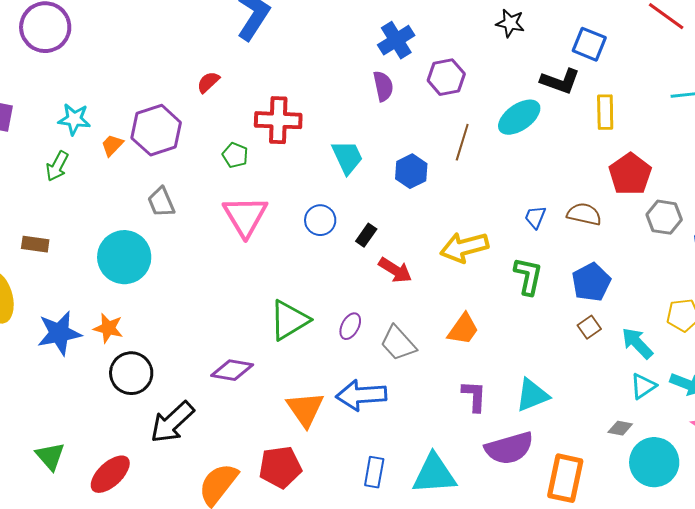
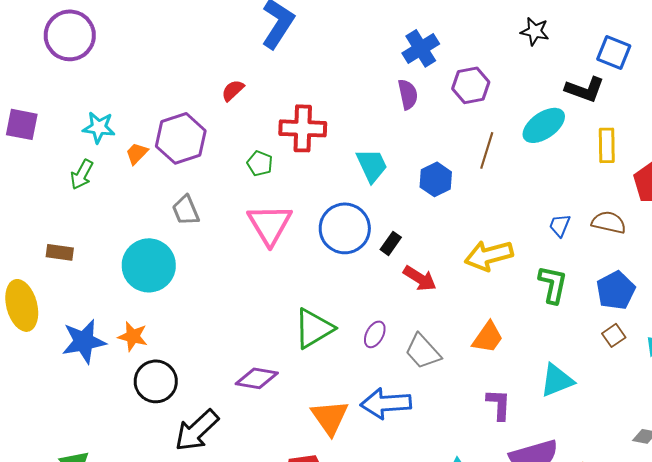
yellow rectangle: (605, 112) -> (607, 145), moved
blue circle: (320, 220) -> (345, 228), size x1.6
cyan triangle: (532, 395) -> (557, 380), moved

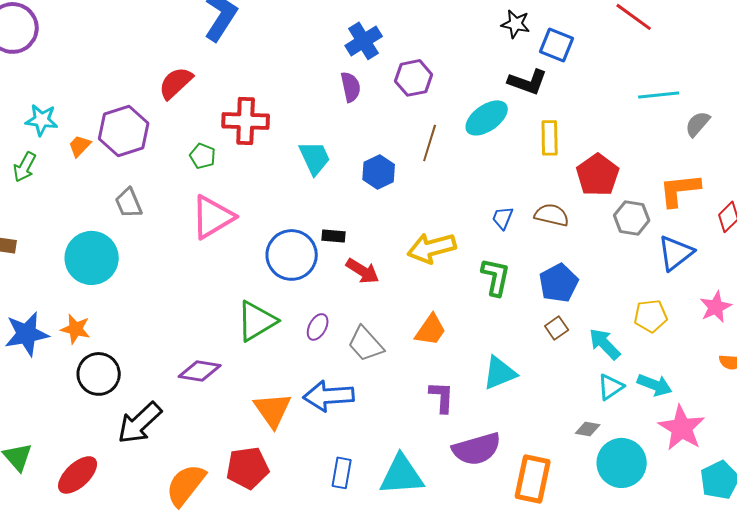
black star: (535, 31) -> (516, 24), moved
red semicircle: (233, 90) -> (176, 83), size x1.5
pink triangle: (270, 224) -> (213, 217), turned 30
blue circle: (345, 228) -> (292, 255), moved
black rectangle: (391, 243) -> (334, 236), turned 60

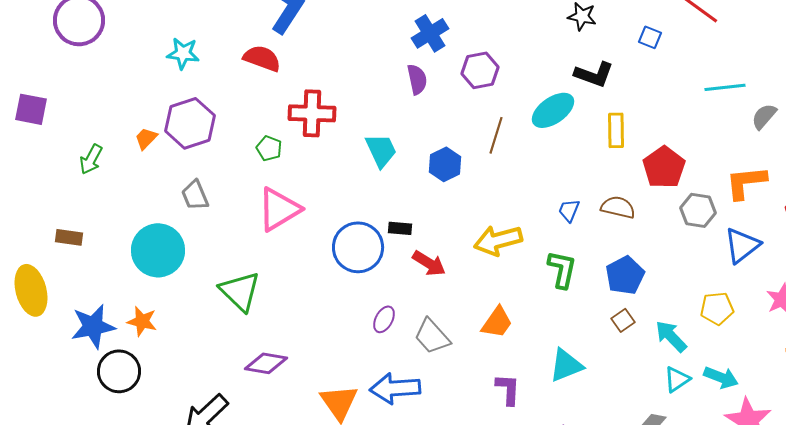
blue square: (557, 45) -> (650, 37), moved, size x0.7
red semicircle: (176, 83) -> (262, 58), moved, turned 63
cyan star: (42, 120) -> (183, 53), moved
green triangle: (257, 321) -> (240, 291), moved, turned -45
black circle: (99, 374) -> (119, 371), moved

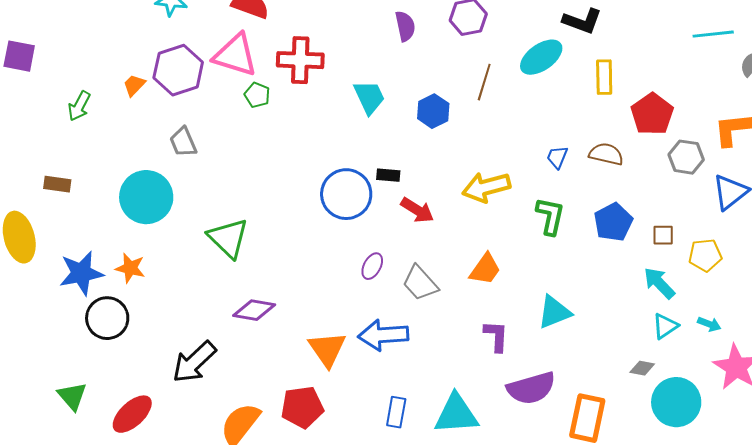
pink triangle: (279, 209) -> (235, 55), moved, turned 48
brown square: (623, 320) -> (663, 235), moved, turned 35
cyan arrow: (721, 377) -> (709, 324), size x0.7

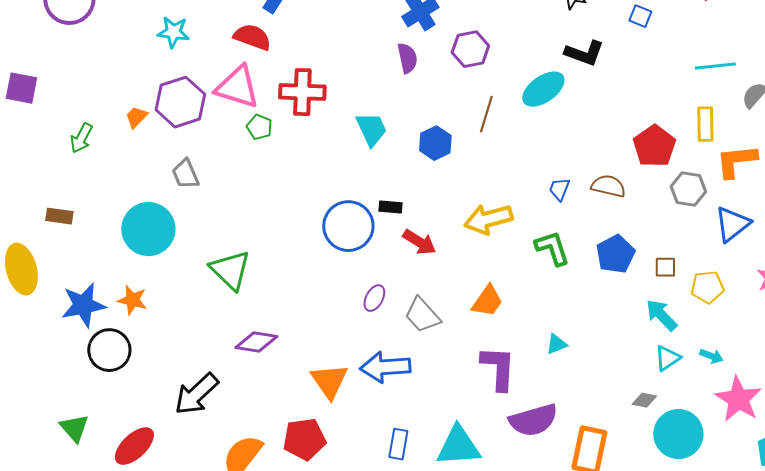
yellow rectangle: (604, 77) -> (705, 124), moved
green L-shape: (550, 216) -> (552, 248), turned -30
cyan triangle: (554, 312) -> (556, 344), size x0.6
purple L-shape: (496, 336) -> (498, 368), size x1.4

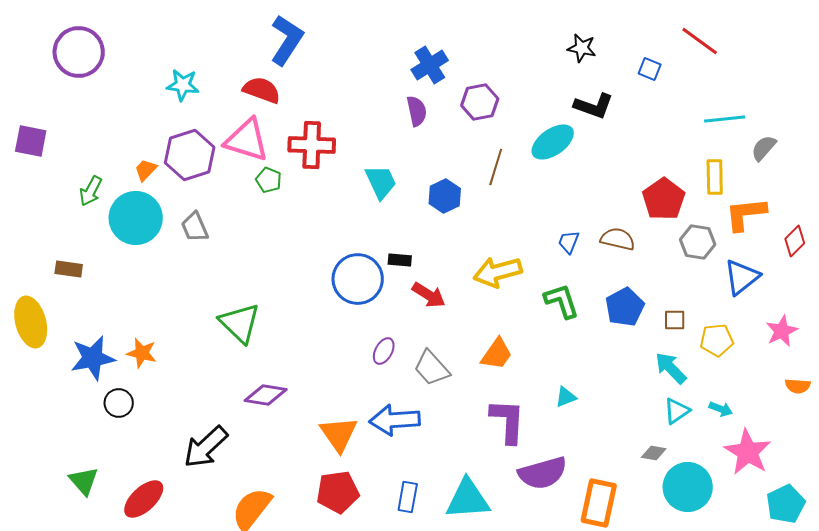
cyan circle: (148, 229) -> (136, 218), moved
black circle: (109, 350) -> (119, 403), size x0.7
red pentagon: (304, 439) -> (338, 492), moved

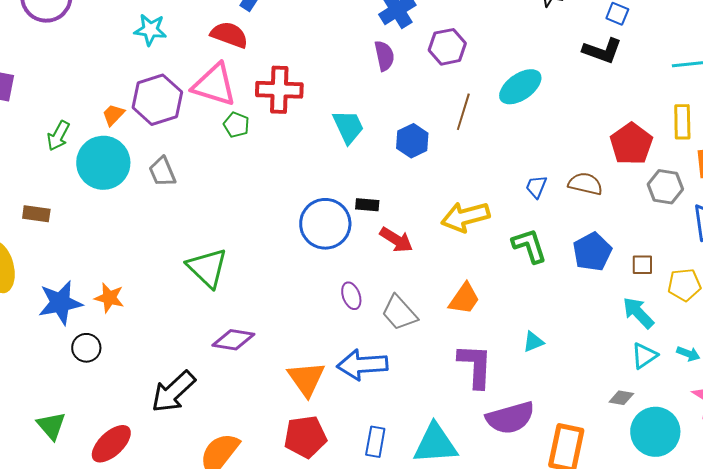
black L-shape: (594, 106) -> (602, 51), moved
purple ellipse: (384, 351) -> (351, 296), turned -48

